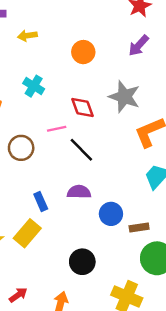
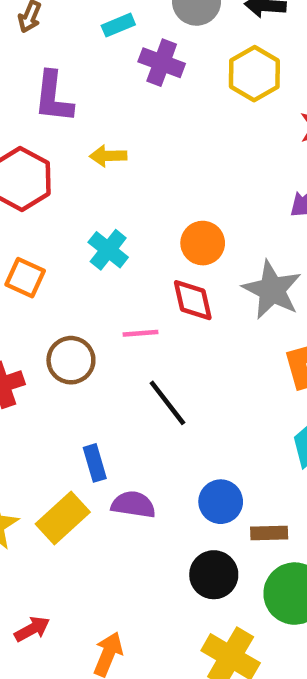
orange circle: (83, 52) -> (203, 243), moved
black line: (81, 150) -> (167, 403), moved
purple semicircle: (79, 192) -> (133, 505), moved
black circle: (82, 262) -> (214, 575), moved

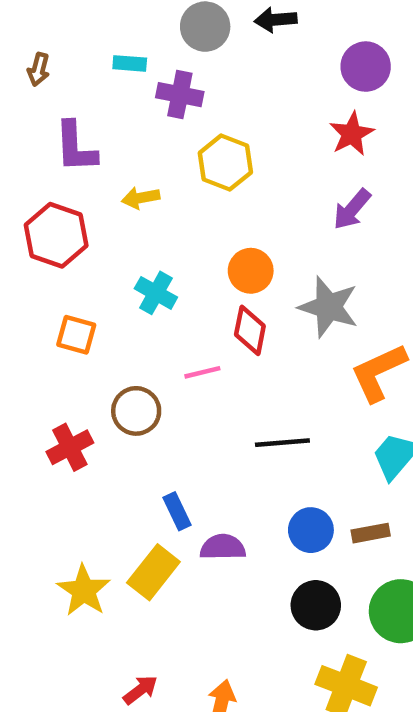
cyan rectangle: (118, 25) -> (130, 63), turned 36
yellow hexagon: (254, 74) -> (225, 163), moved
red diamond: (193, 300) -> (250, 330), turned 33
black line: (167, 403) -> (282, 443), moved, turned -48
brown rectangle: (269, 533) -> (371, 533), moved

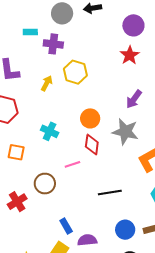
yellow arrow: (141, 198) -> (47, 83), moved, turned 133
purple arrow: (352, 209) -> (134, 99), moved

